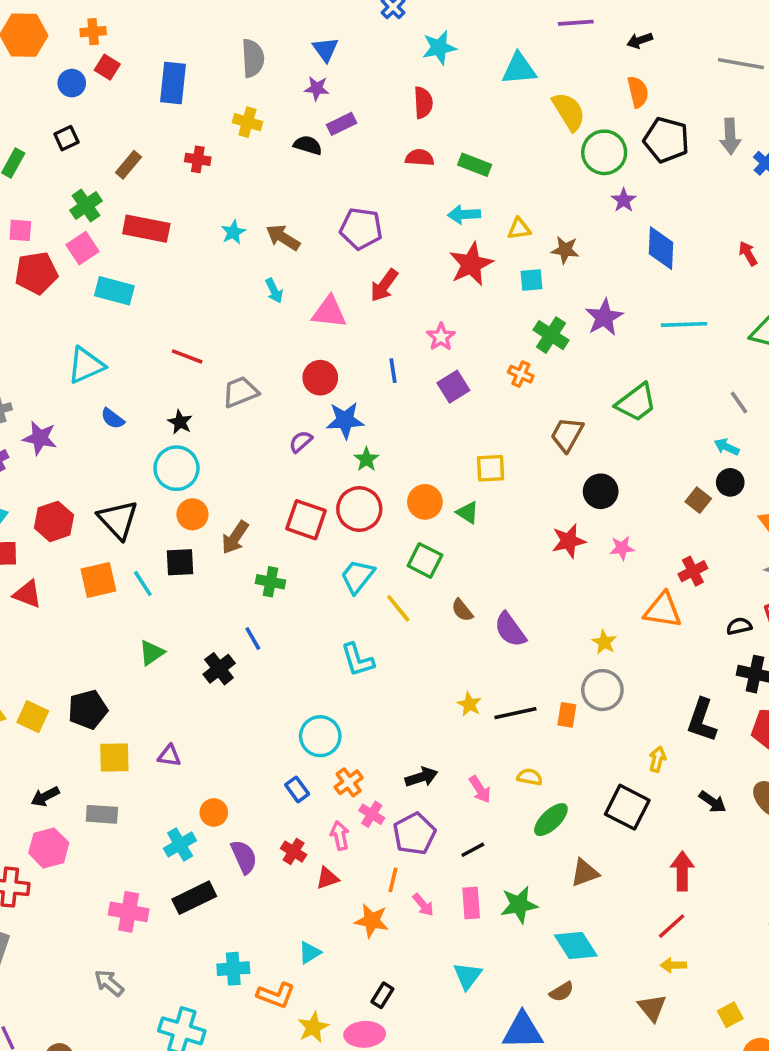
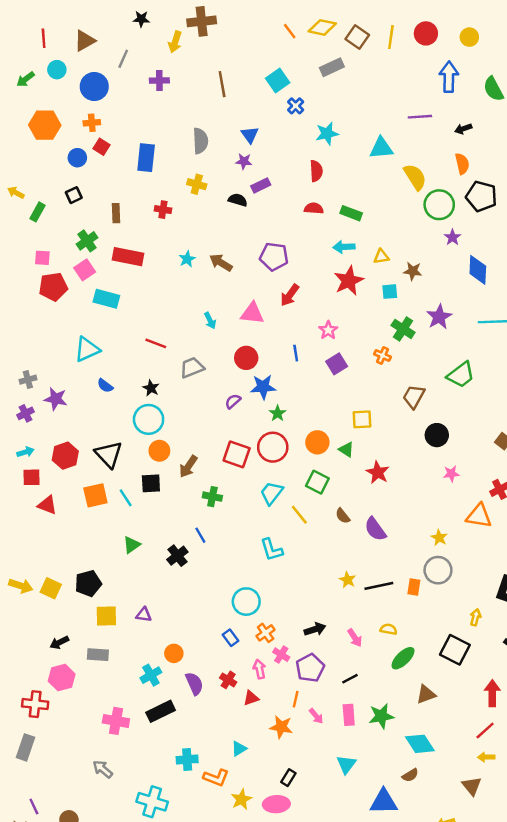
brown rectangle: (129, 165) -> (116, 213), turned -42
cyan arrow: (274, 291) -> (210, 321), moved
red star: (569, 541) -> (378, 472), moved, turned -30

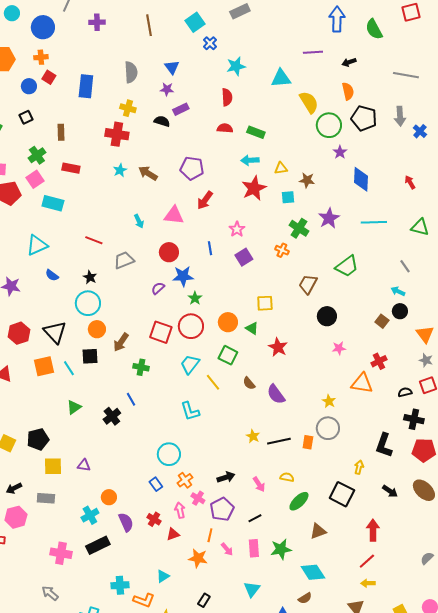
red cross: (163, 210) -> (117, 134), moved, size x1.6
red rectangle: (128, 257) -> (71, 168), size x0.7

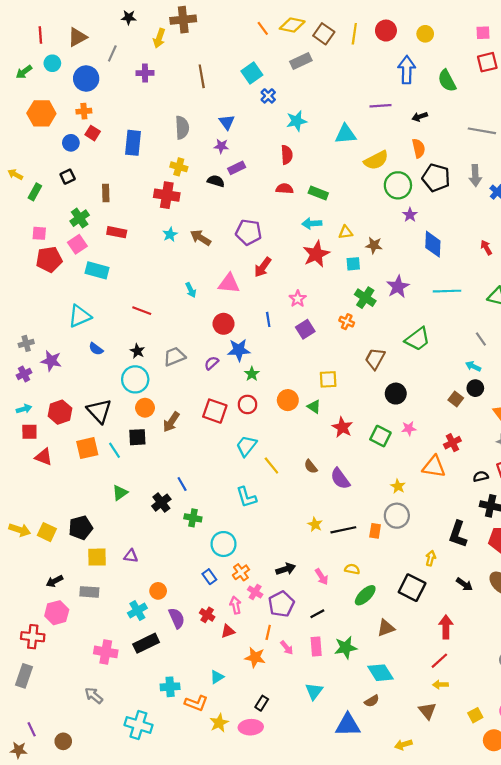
yellow semicircle: (309, 102) -> (376, 160), turned 95
gray trapezoid: (124, 260) -> (174, 356), moved
red circle: (191, 326) -> (247, 404), size x0.7
green square: (228, 355) -> (380, 436), moved
green cross: (141, 367) -> (193, 518), moved

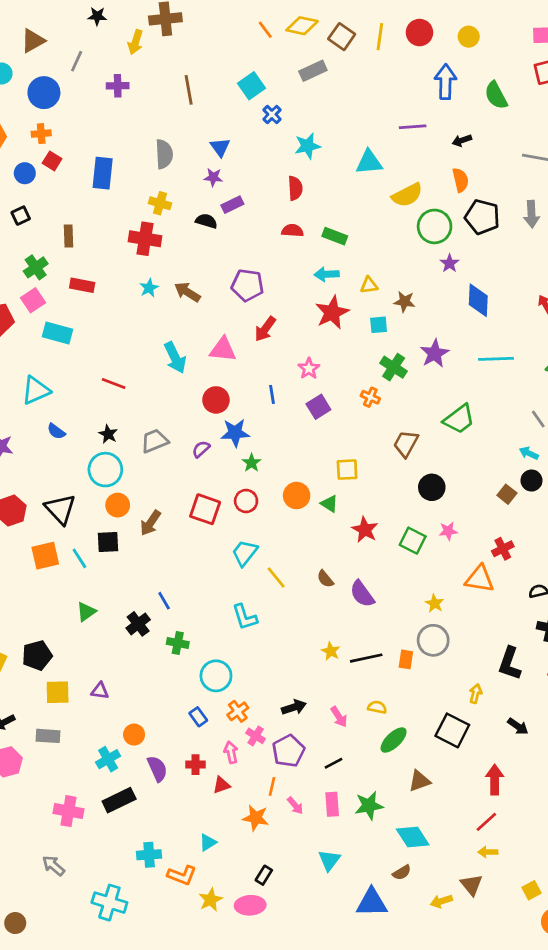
cyan arrow: (191, 290) -> (175, 358), size x1.6
red cross: (207, 615) -> (196, 765), turned -32
yellow arrow: (403, 745) -> (441, 901), moved

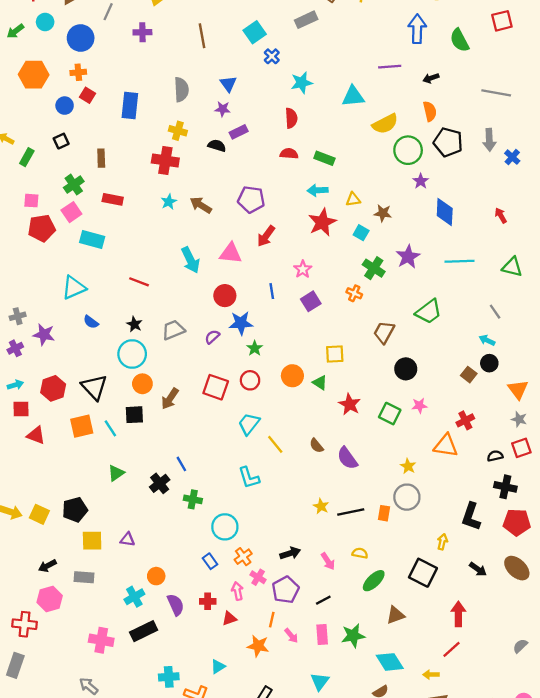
cyan square: (379, 325) -> (361, 233), turned 35
yellow arrow: (488, 852) -> (431, 675), moved

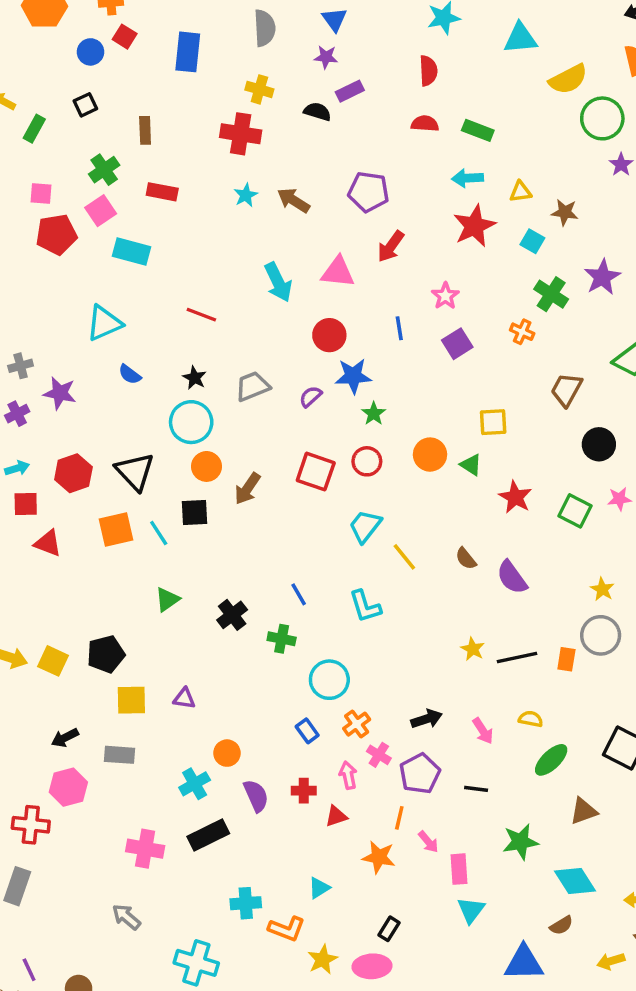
blue line: (181, 464) -> (299, 594), moved
black line: (323, 600) -> (476, 789), turned 35
pink rectangle: (322, 634) -> (459, 869), moved

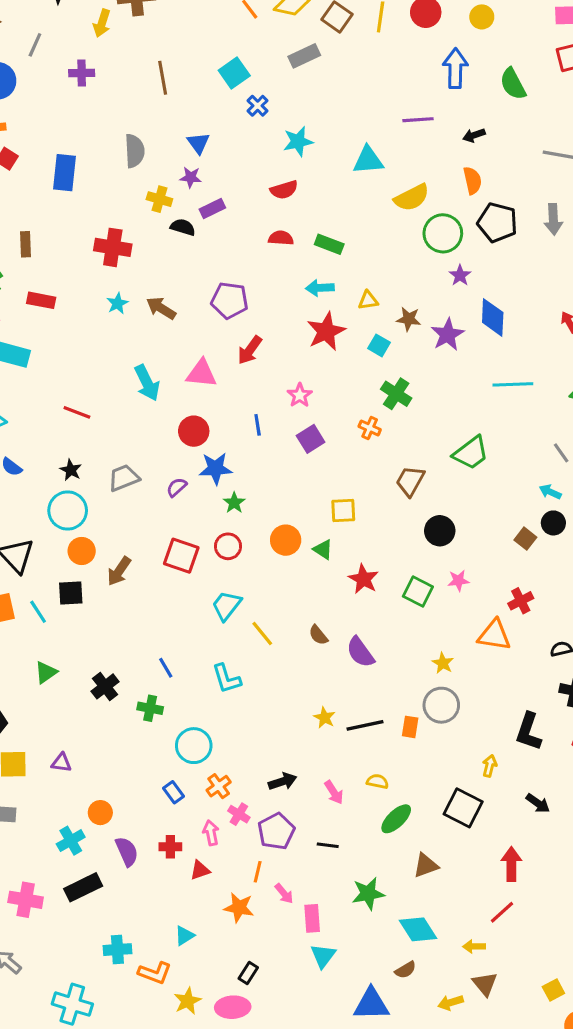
red semicircle: (428, 71) -> (284, 190), turned 76
yellow cross: (259, 89) -> (159, 199), moved
purple star: (602, 277) -> (448, 335), moved

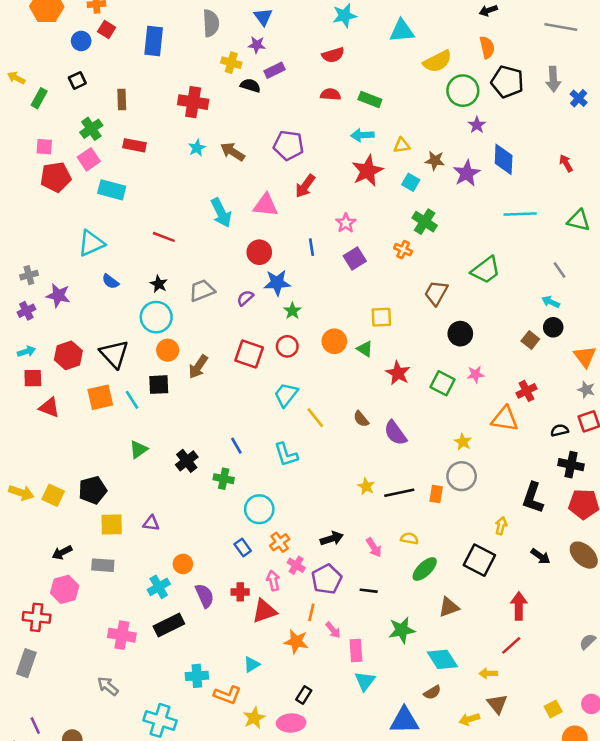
red triangle: (200, 870) -> (264, 611), size x1.5

